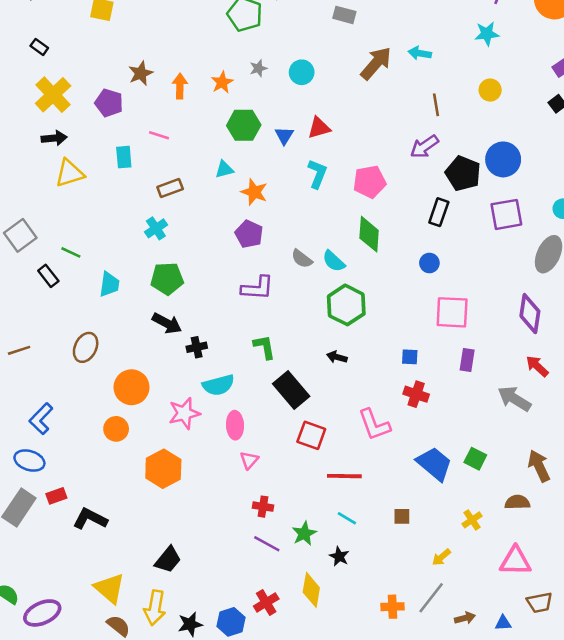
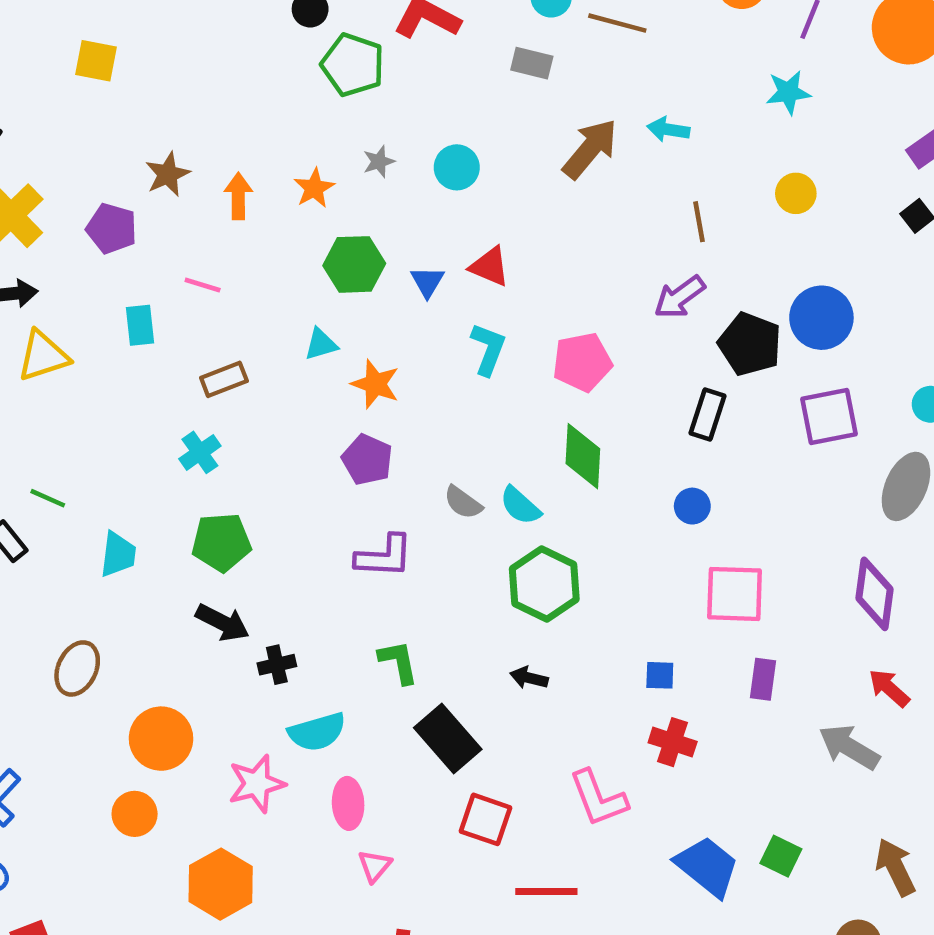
red triangle: (319, 128) -> (490, 267), turned 40

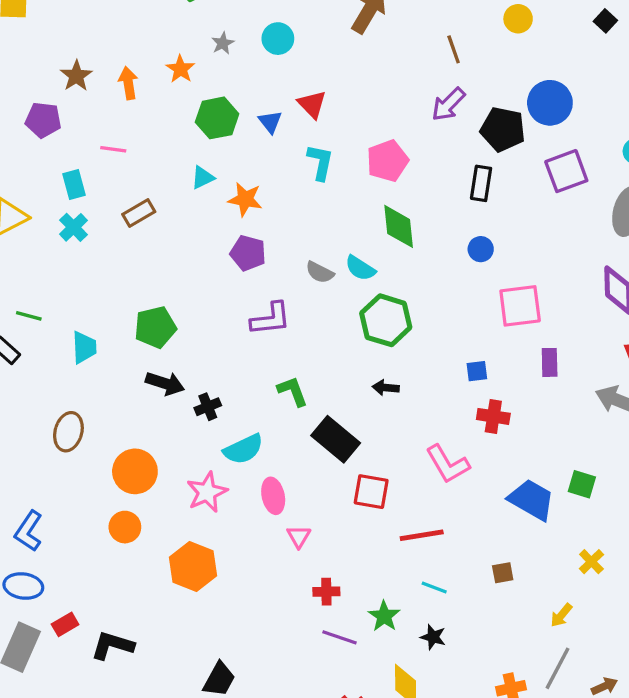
red triangle: (490, 267) -> (312, 104), turned 32
cyan cross: (200, 452) -> (74, 227), moved

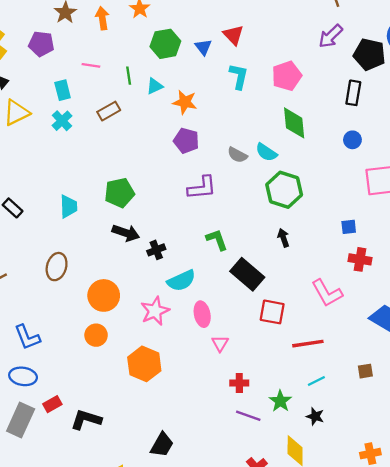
green line: (29, 316) -> (129, 76), moved, turned 66
black arrow: (386, 388) -> (283, 238), turned 66
blue L-shape: (29, 531) -> (27, 337), turned -56
cyan line: (434, 588) -> (316, 381), turned -48

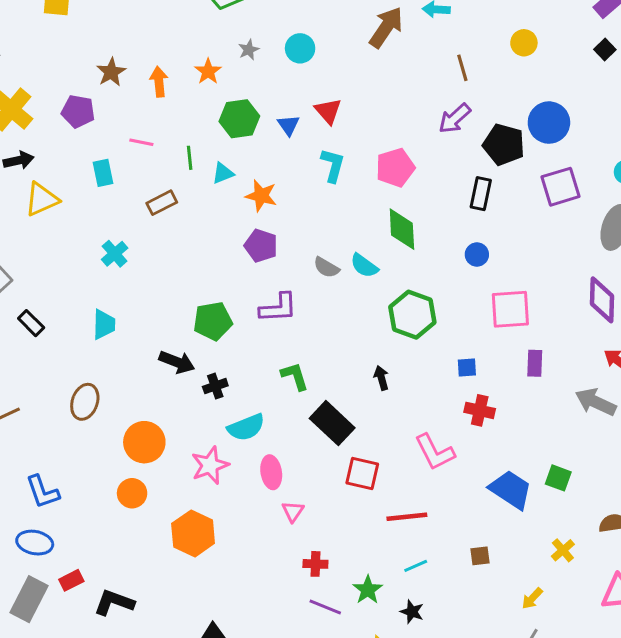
cyan cross: (62, 121) -> (115, 254), moved
green hexagon: (284, 190) -> (412, 315), moved
green pentagon: (119, 193) -> (213, 321), moved

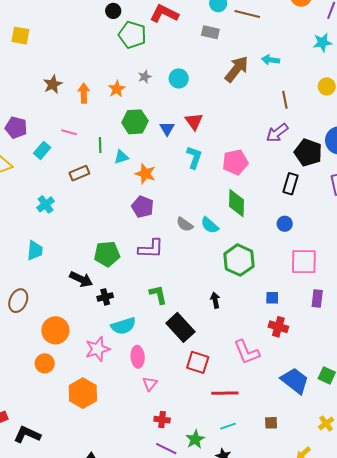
purple pentagon: (78, 111) -> (16, 128), moved
cyan rectangle: (103, 173) -> (42, 150), turned 48

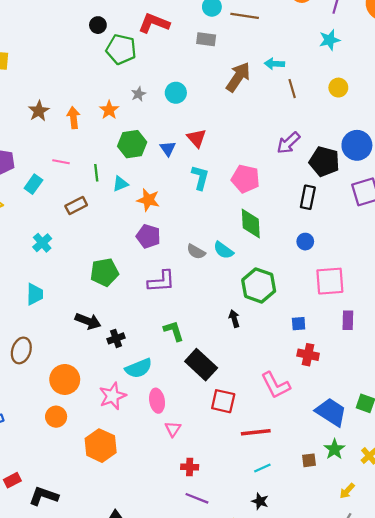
brown line: (285, 100) -> (292, 89), moved
pink pentagon: (235, 162) -> (245, 179), turned 30
green pentagon: (107, 254) -> (104, 272), moved
black arrow: (215, 300) -> (234, 319), moved
green star: (195, 439) -> (334, 449), moved

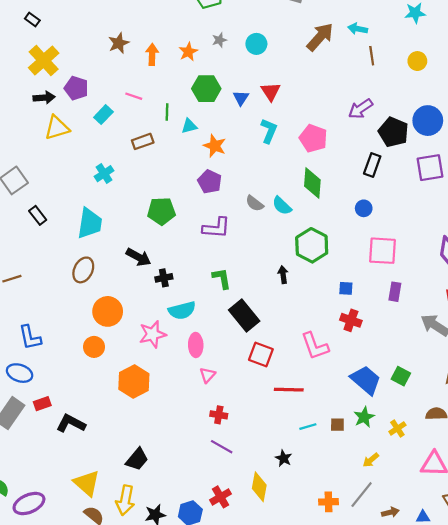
cyan trapezoid: (35, 294) -> (90, 223), size x1.4
brown ellipse: (21, 350) -> (83, 270), moved
cyan line: (262, 468) -> (308, 427), moved

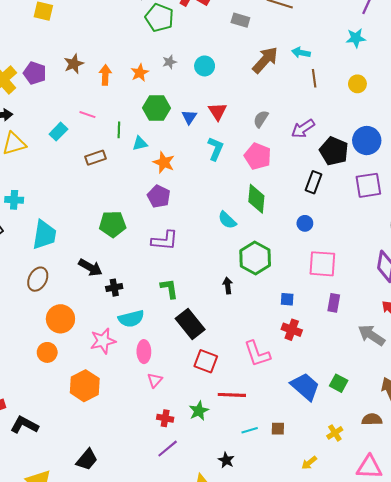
purple pentagon: (76, 88) -> (35, 73), moved
cyan cross: (104, 174) -> (14, 200), moved, turned 36
gray semicircle: (255, 203) -> (261, 119), moved, turned 84
green star: (364, 417) -> (199, 411), moved
purple line: (222, 447) -> (168, 449), turned -70

